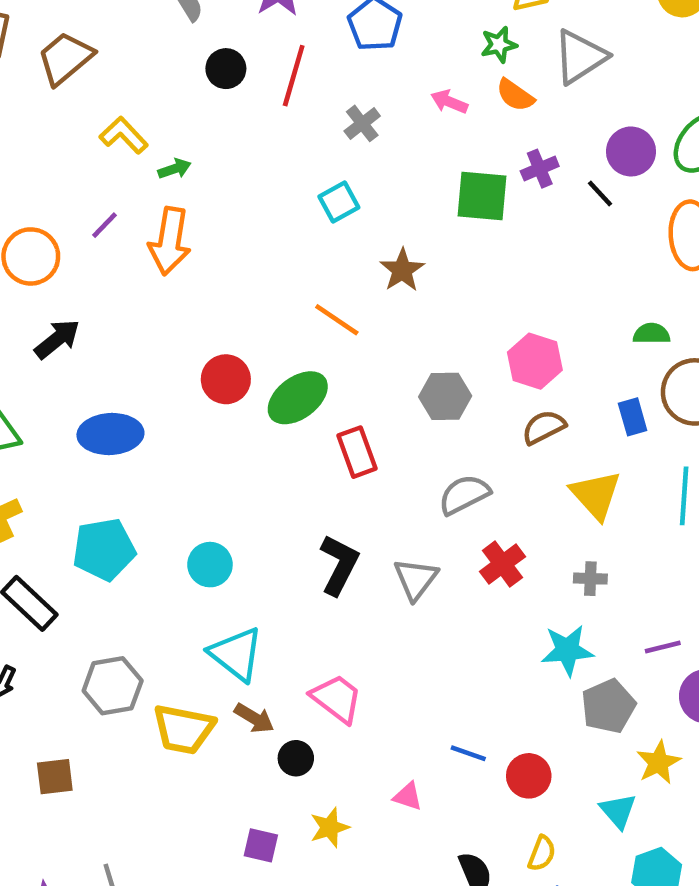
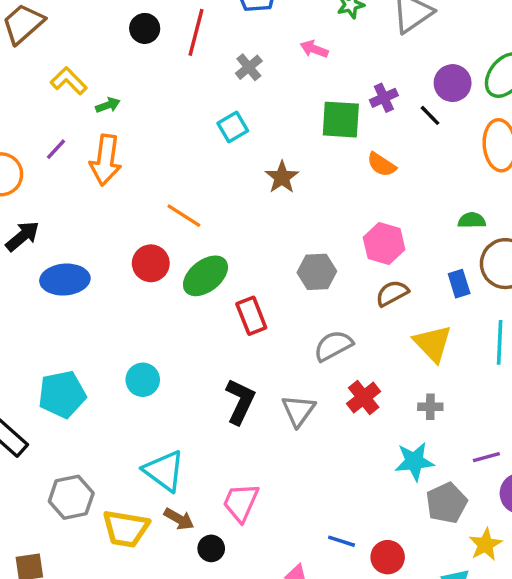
orange semicircle: (515, 95) -> (381, 165), moved
orange line: (337, 320) -> (184, 216), moved
blue ellipse: (110, 434) -> (65, 280), moved
cyan circle: (210, 565) -> (143, 380), moved
pink trapezoid: (337, 699) -> (241, 502), turned -102

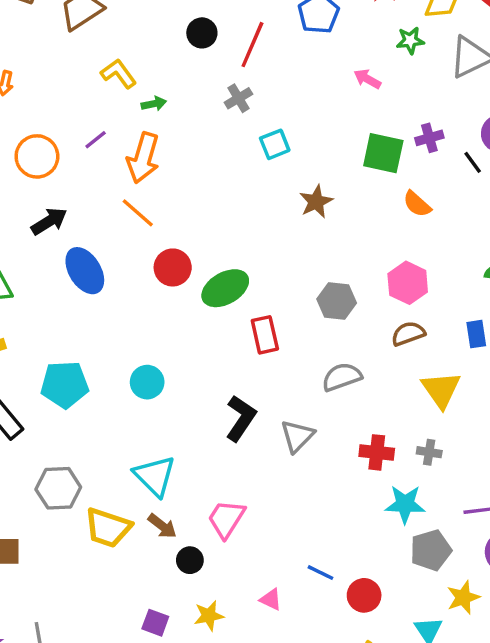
gray cross: (249, 67) -> (238, 98), moved
orange line: (184, 216) -> (138, 213), moved
blue ellipse: (65, 280) -> (85, 271), turned 54
red cross: (364, 397) -> (377, 452), moved, turned 36

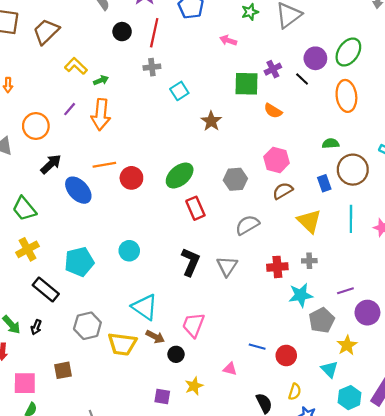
gray cross: (238, 98) -> (152, 67), turned 35
orange line: (138, 213) -> (104, 165), moved, turned -40
green ellipse: (225, 288) -> (180, 175), moved

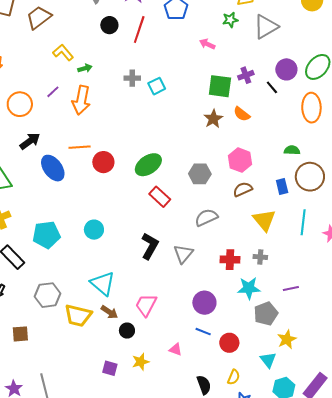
gray cross: (152, 67) -> (132, 78), moved
brown star: (211, 121) -> (213, 119), moved
red rectangle: (195, 208) -> (160, 197), turned -30
purple circle: (367, 313) -> (204, 303), moved

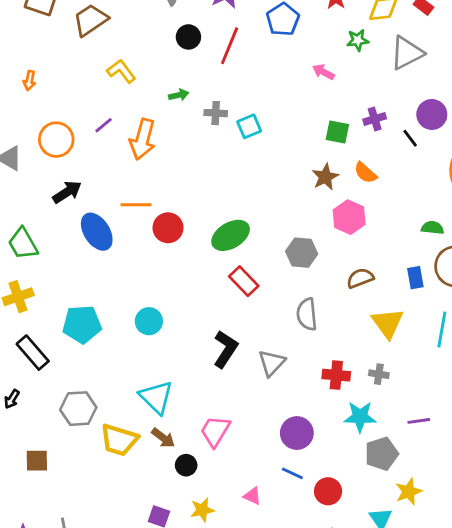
green arrow: (85, 68) -> (179, 95), moved
green square: (220, 86) -> (337, 132), size x0.7
pink hexagon: (240, 160) -> (349, 217), moved
gray semicircle: (206, 218) -> (307, 314), turned -75

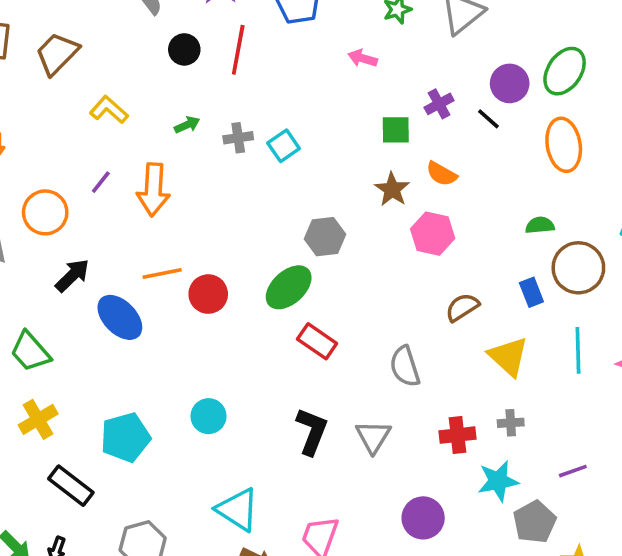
gray hexagon: (302, 253) -> (325, 237), moved

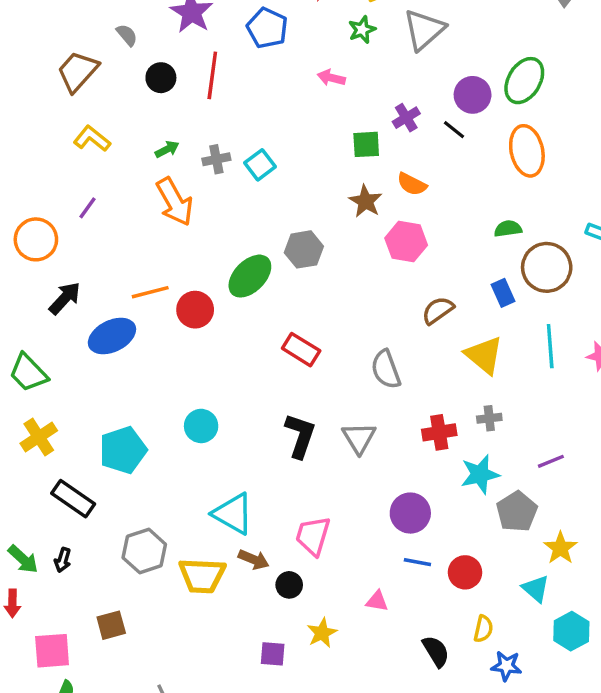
brown trapezoid: (57, 54) -> (78, 71), moved
orange arrow: (153, 190) -> (175, 202), moved, turned -30
green ellipse: (289, 287) -> (250, 276), moved
blue ellipse: (120, 317) -> (112, 336), turned -69

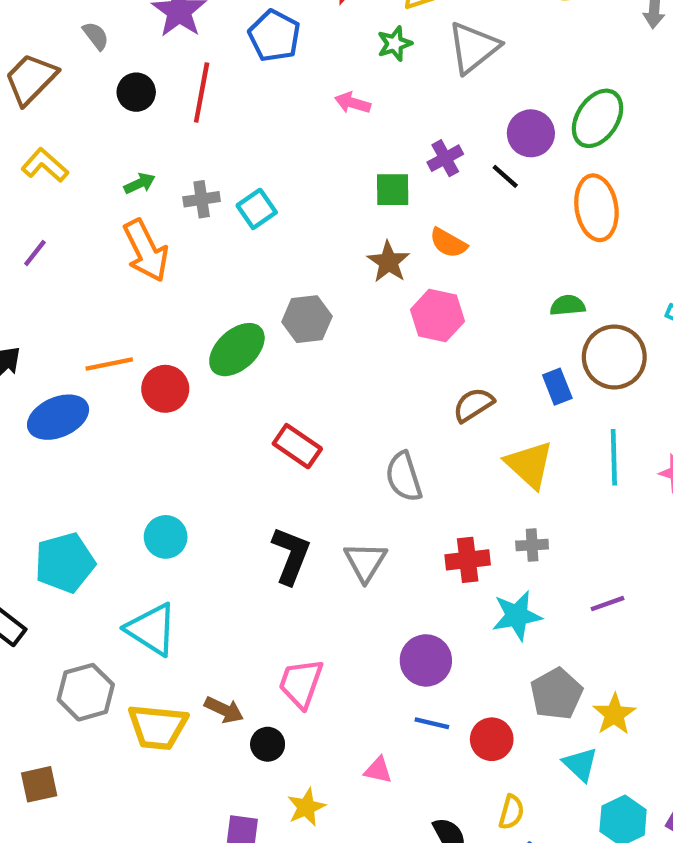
gray pentagon: (517, 512) -> (556, 694), moved
cyan triangle: (233, 514) -> (152, 629), moved

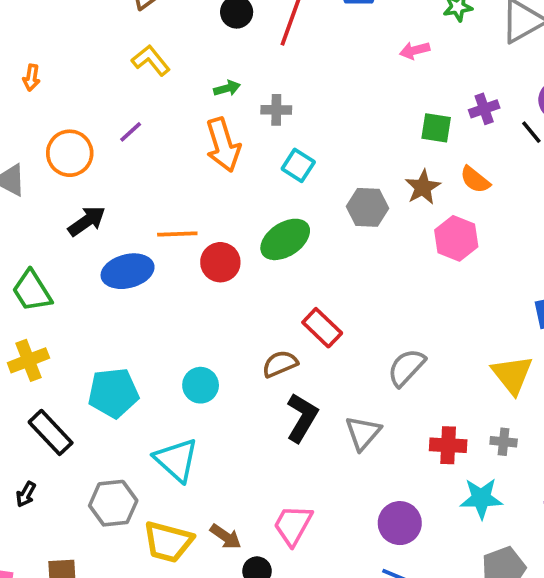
pink arrow: (353, 103) -> (415, 50), turned -40
cyan square: (257, 209) -> (298, 165), moved, turned -32
gray hexagon: (307, 319) -> (367, 207), moved
brown semicircle: (473, 405) -> (280, 364), moved
gray semicircle: (404, 477) -> (406, 368), turned 51

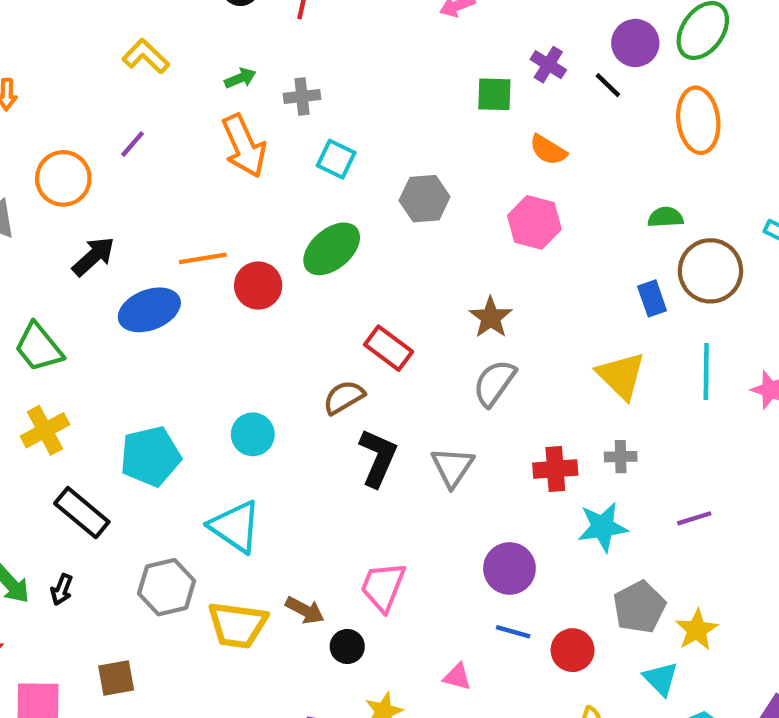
purple cross: (484, 109) -> (548, 65), turned -32
brown star: (423, 187) -> (491, 317), moved

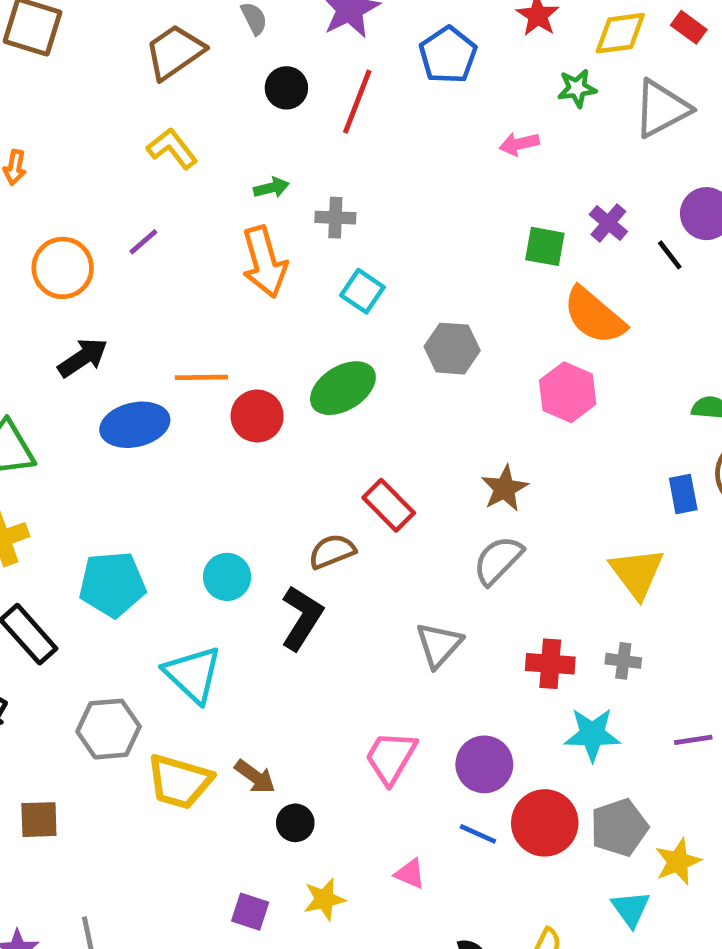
orange semicircle: (548, 150) -> (594, 316), size x1.6
black L-shape: (378, 458) -> (302, 618), moved
pink trapezoid: (383, 587) -> (391, 757), moved
red circle: (573, 650) -> (545, 823), moved, size x1.4

